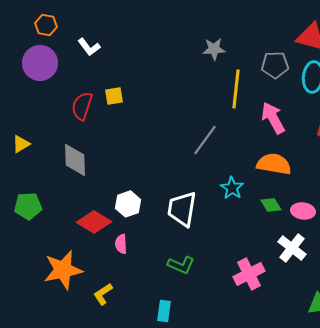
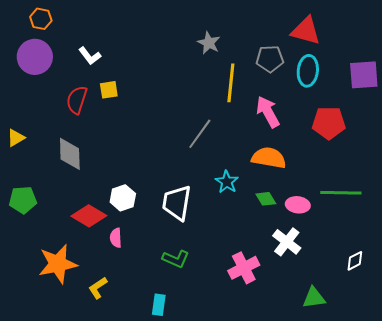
white L-shape: (89, 47) -> (90, 56), moved
gray star: (214, 49) -> (209, 43), turned 30

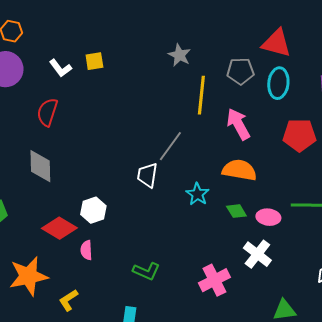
yellow square: (109, 90) -> (94, 61), moved
white trapezoid: (177, 203) -> (147, 175), moved, size x0.7

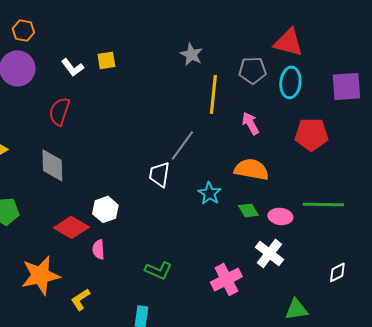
pink arrow: (238, 124) -> (250, 123), size x0.7

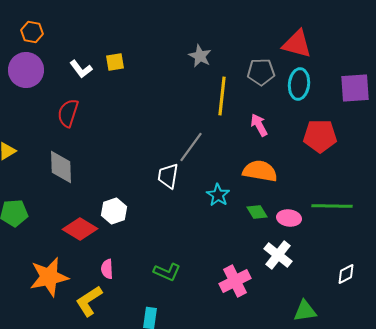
pink semicircle: (98, 249) -> (107, 269), moved
yellow L-shape: (80, 299) -> (89, 301), size x1.4

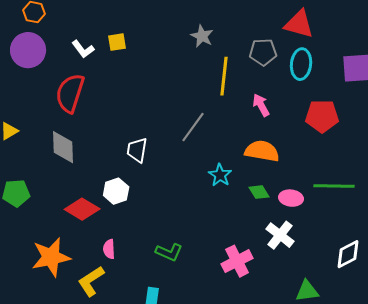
red semicircle: (68, 113) -> (70, 93), size x1.4
white trapezoid: (168, 176) -> (137, 150), moved
white diamond: (346, 274) -> (348, 254), size x1.4

